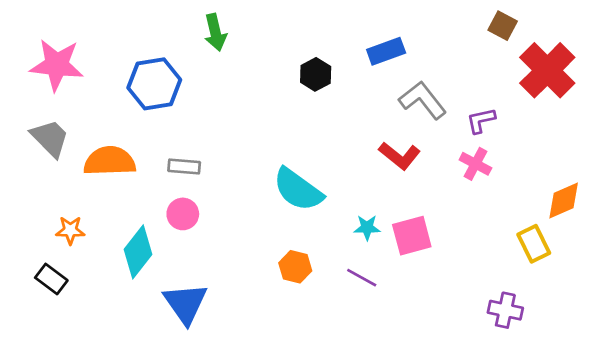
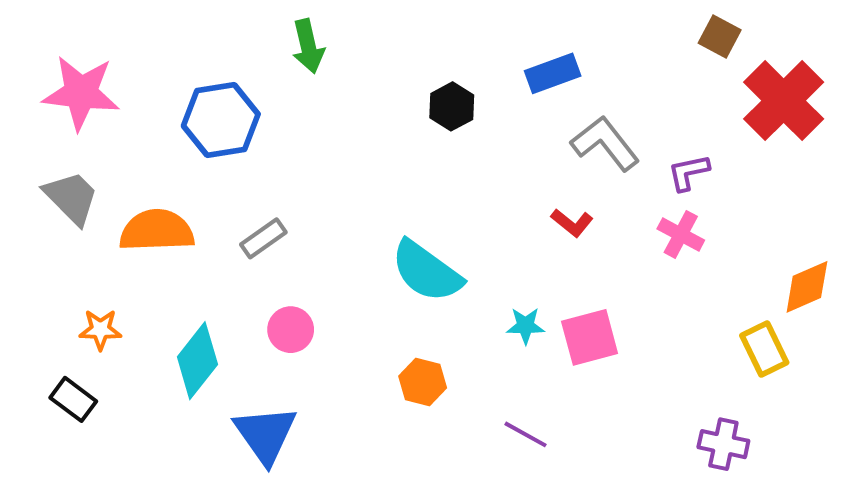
red L-shape: (400, 156) -> (572, 223), size x0.7
gray rectangle: (184, 167) -> (263, 238), turned -40
pink circle: (183, 214) -> (291, 330), moved
purple line: (362, 278) -> (525, 434), moved

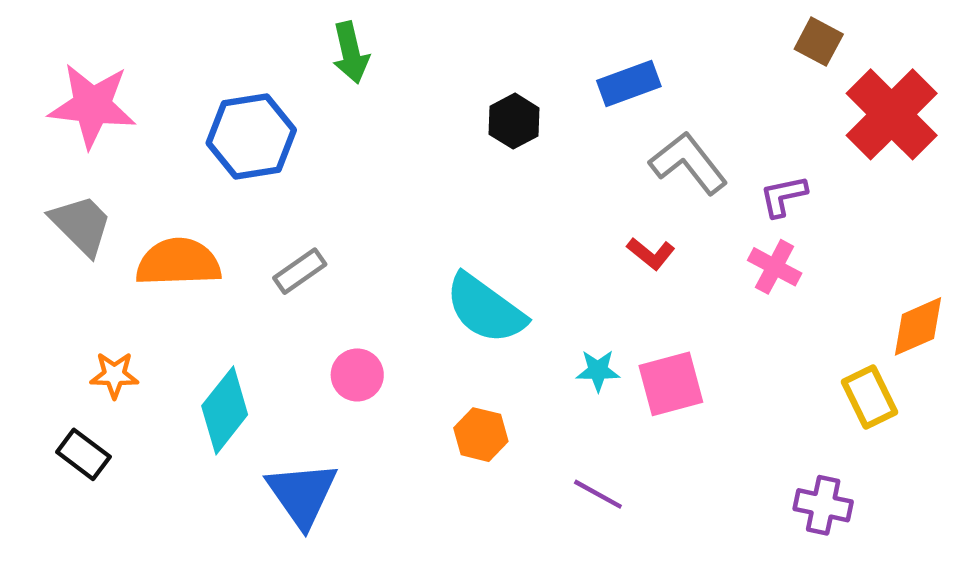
pink circle: (291, 330) -> (357, 375), moved

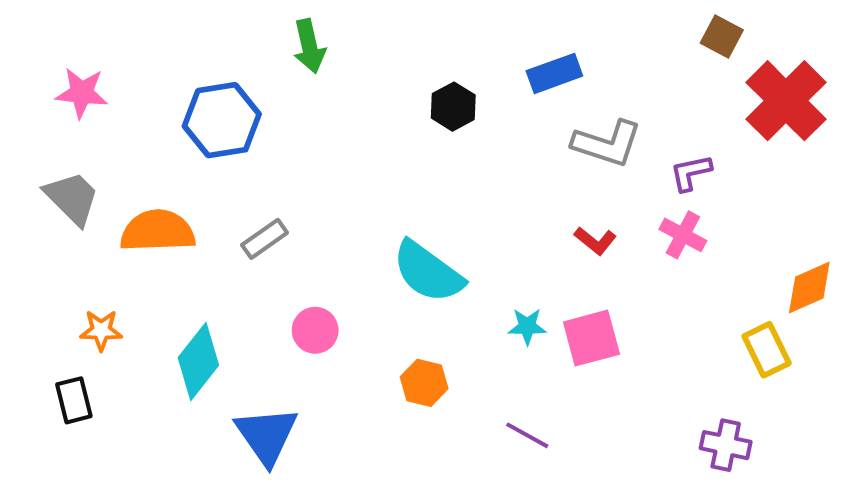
pink star: (92, 106) -> (82, 93), size x0.7
gray L-shape: (688, 163) -> (607, 144), turned 146
red L-shape: (651, 254) -> (595, 241), moved
black rectangle: (83, 454) -> (74, 400), turned 39

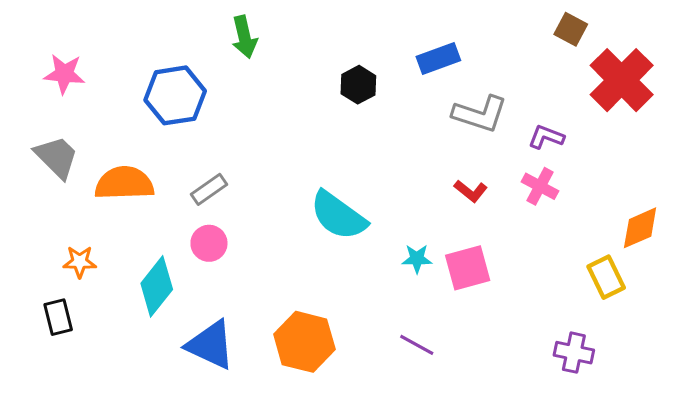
purple L-shape: (691, 173) -> (546, 137), turned 33
pink circle: (315, 330) -> (209, 243), moved
orange hexagon: (424, 383) -> (304, 342), moved, size x1.6
blue triangle: (267, 435) -> (211, 345), turned -30

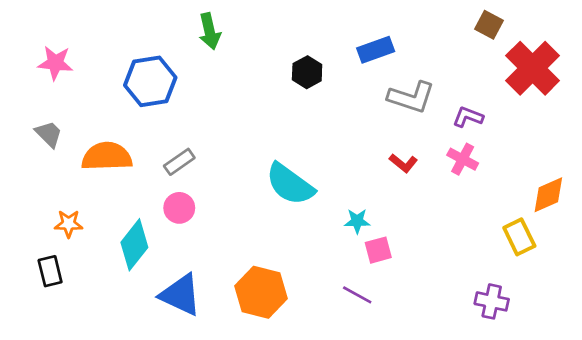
gray trapezoid: (57, 157) -> (49, 134), size x0.7
pink square: (468, 268) -> (378, 250), moved, size x0.7

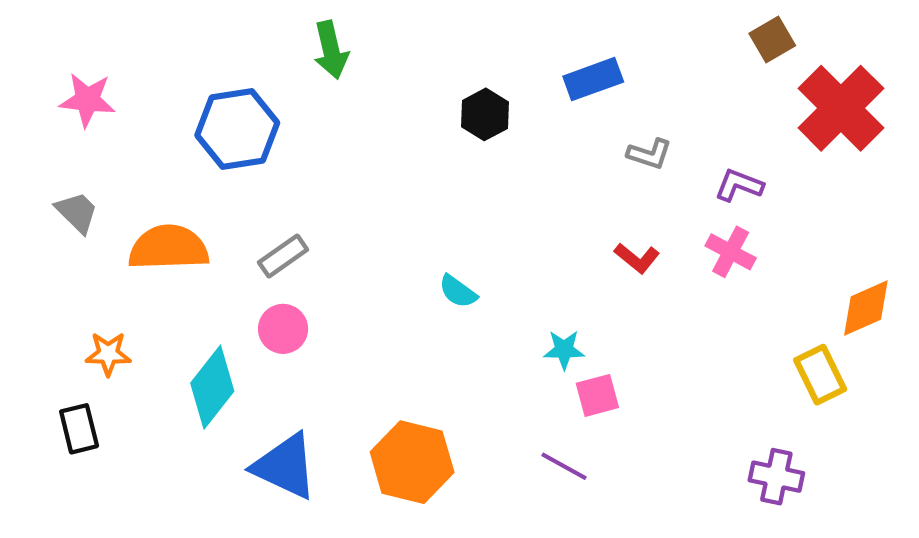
brown square: (489, 25) -> (772, 39), turned 32
gray L-shape: (411, 97) -> (649, 154), size x0.6
cyan semicircle: (290, 184) -> (458, 291), size x0.5

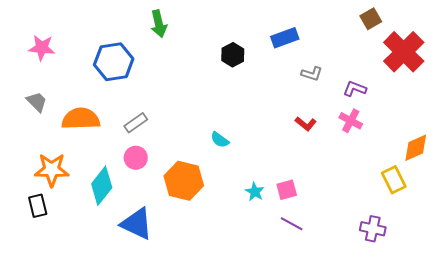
cyan star: (564, 350) -> (255, 192), moved, turned 30
orange star: (108, 354) -> (52, 170), size x1.6
orange hexagon: (412, 462) -> (184, 181), moved
purple line: (564, 466) -> (292, 224), moved

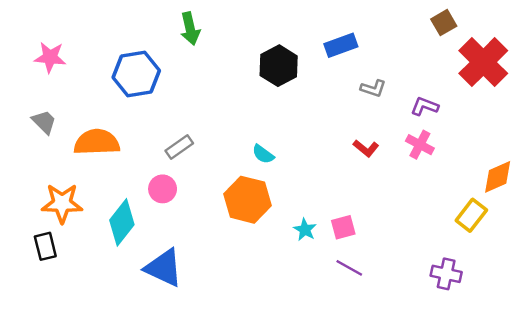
black hexagon: (233, 55) -> (279, 66), size x1.4
gray rectangle: (136, 123) -> (179, 147), moved
cyan semicircle: (220, 140) -> (263, 154), moved
yellow rectangle: (394, 180) -> (471, 215), turned 64
orange hexagon: (184, 181) -> (248, 200), moved

